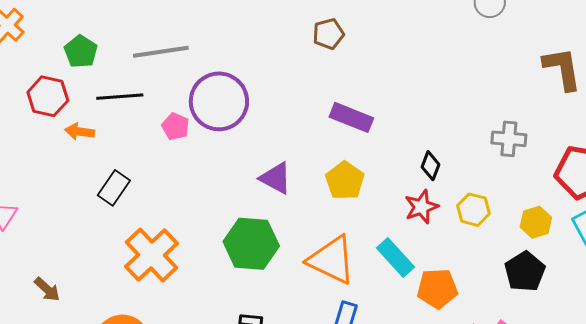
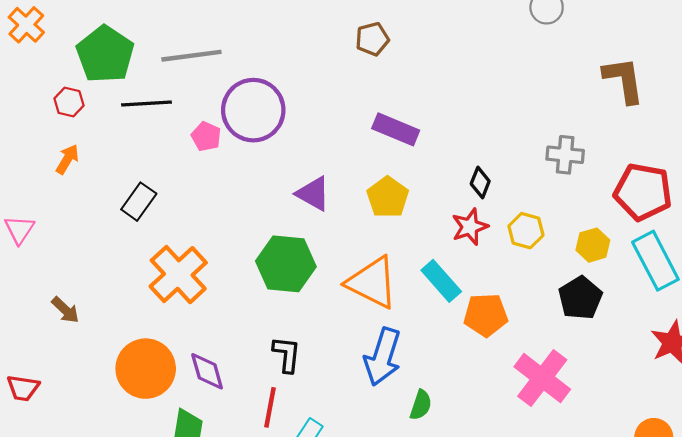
green pentagon: (81, 52) -> (105, 54), size x1.6
red hexagon: (48, 96) -> (69, 102), size x0.7
orange arrow: (80, 132) -> (67, 159), moved, turned 112

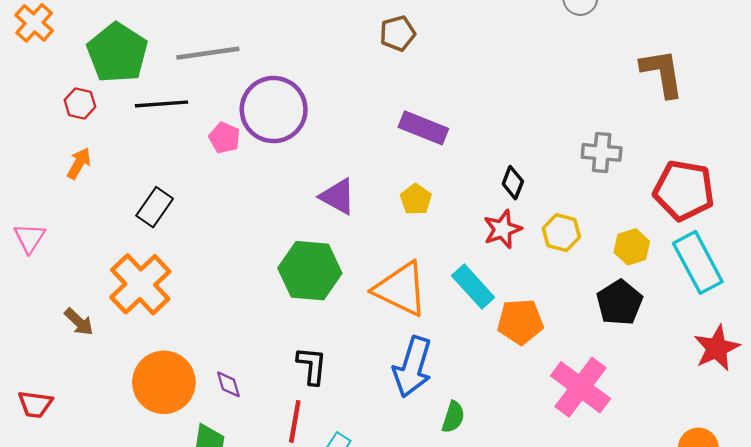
yellow pentagon: (388, 197) -> (416, 199), size x0.7
orange cross: (178, 275) -> (140, 284), moved
purple diamond: (207, 371) -> (228, 384), size x0.7

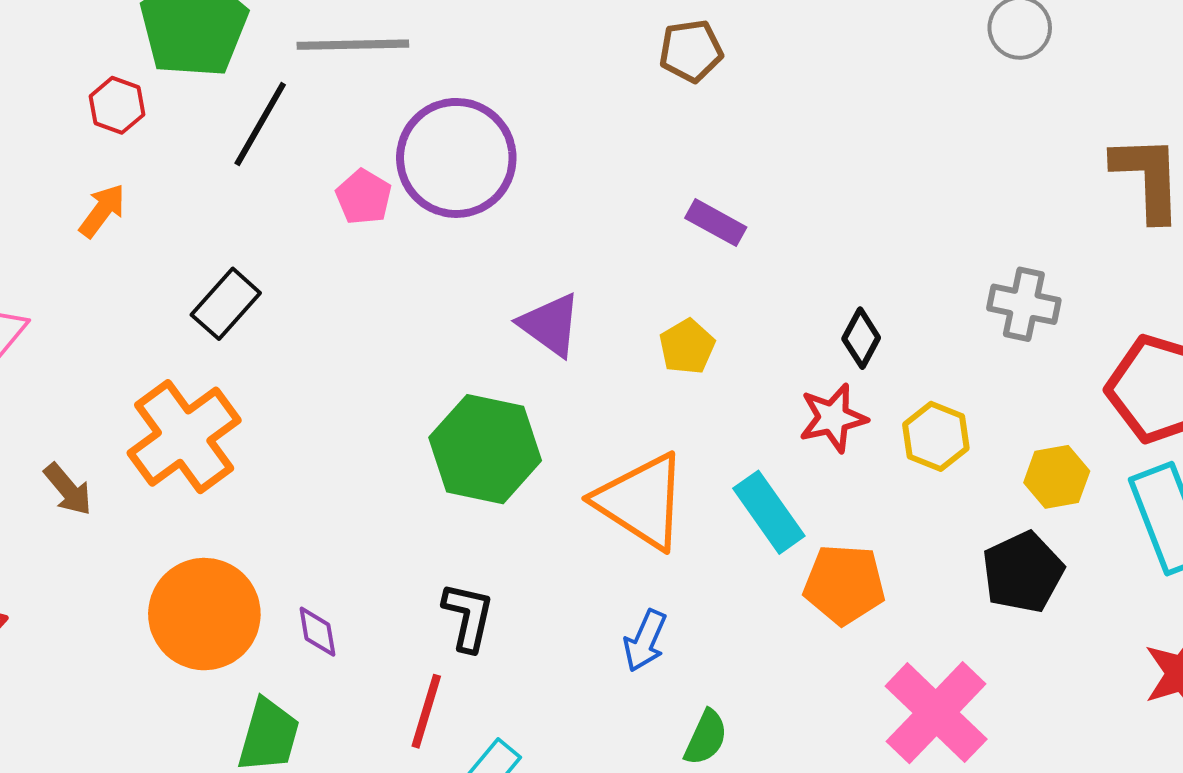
black line: (161, 104) -> (260, 124), turned -63
purple rectangle: (423, 128) -> (716, 223), size x0.7
blue arrow: (413, 367) -> (645, 641), size x0.6

